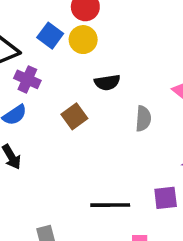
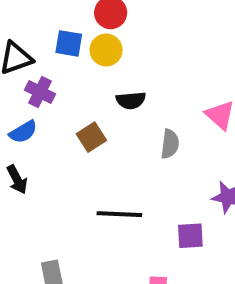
blue square: (50, 36) -> (69, 43), turned -30
black line: (110, 205) -> (119, 214), moved

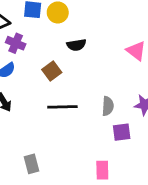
gray semicircle: (170, 144) -> (108, 106), moved
black line: (119, 214) -> (62, 107), moved

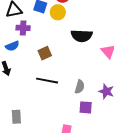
purple cross: (16, 43) -> (23, 28), turned -32
black semicircle: (76, 45) -> (82, 36), moved, size x1.5

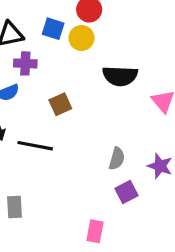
black line: (47, 81) -> (35, 146), moved
purple square: (86, 107) -> (127, 192), turned -32

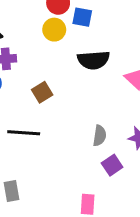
blue square: (53, 29) -> (82, 17), moved

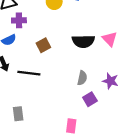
black semicircle: (93, 60) -> (83, 41), moved

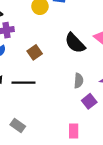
black semicircle: (83, 41) -> (75, 43), turned 55
gray rectangle: (18, 114) -> (18, 126), turned -40

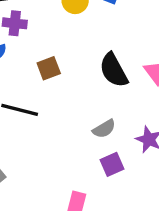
gray semicircle: (79, 81) -> (104, 129), turned 40

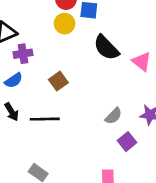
black semicircle: (114, 70) -> (106, 48), moved

